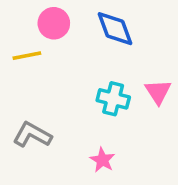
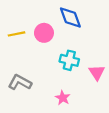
pink circle: (54, 23) -> (44, 33), moved
pink triangle: (158, 92) -> (97, 72), moved

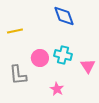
pink circle: (44, 33) -> (40, 58), moved
gray L-shape: (20, 82) -> (18, 75), turned -125

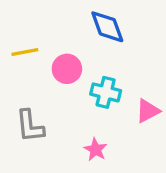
pink circle: (40, 58) -> (67, 69), moved
pink triangle: (88, 66) -> (148, 111), turned 35

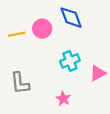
pink circle: (67, 69) -> (42, 29), moved
cyan cross: (106, 92) -> (70, 61), turned -36

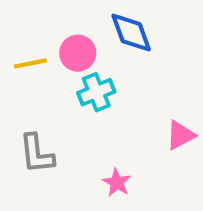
cyan cross: (70, 61) -> (96, 92), moved

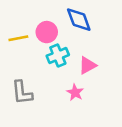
pink triangle: (180, 135) -> (87, 65), moved
pink star: (117, 183) -> (75, 92), moved

